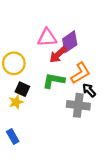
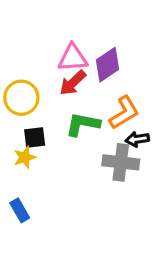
red arrow: (58, 55) -> (73, 83), moved
black square: (22, 89) -> (35, 137), turned -32
black arrow: (89, 90) -> (137, 139), turned -56

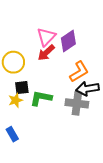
pink triangle: (73, 58) -> (46, 37), turned -42
green L-shape: (83, 124) -> (41, 98), moved
black arrow: (137, 139) -> (87, 89), size x1.5

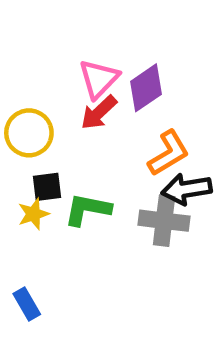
blue rectangle: (12, 134) -> (27, 304), moved

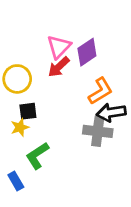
green L-shape: (87, 209) -> (37, 156), moved, turned -44

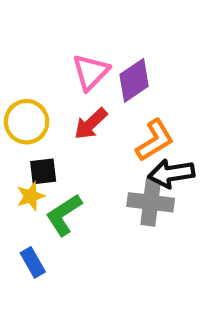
red arrow: (59, 67) -> (91, 124), moved
green L-shape: (37, 156) -> (64, 215), moved
blue rectangle: (16, 181) -> (33, 262), moved

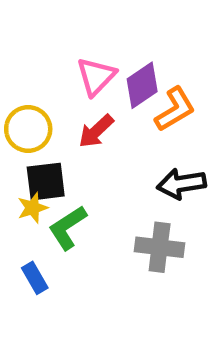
orange L-shape: (155, 140) -> (175, 109), moved
black square: (43, 171) -> (46, 182), size x1.4
gray cross: (151, 202) -> (160, 247), moved

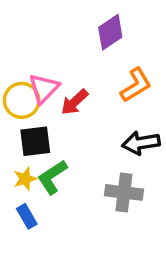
pink triangle: (96, 76) -> (44, 88), moved
purple diamond: (142, 85) -> (110, 32), moved
yellow star: (33, 208) -> (25, 179), moved

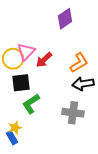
orange L-shape: (136, 85) -> (79, 63), moved
yellow star: (25, 179) -> (15, 128), moved
blue rectangle: (27, 216) -> (12, 138), moved

